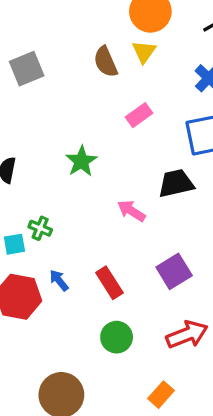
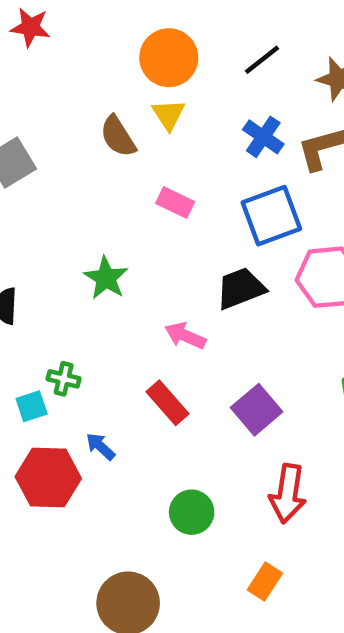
pink rectangle: (139, 115) -> (175, 202), turned 70
red rectangle: (109, 283) -> (168, 403), moved
red arrow: (187, 335) -> (288, 494), turned 129

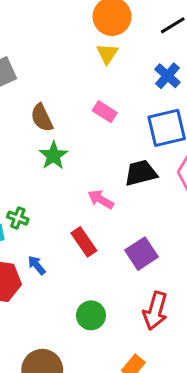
brown semicircle: (118, 136) -> (42, 118), moved

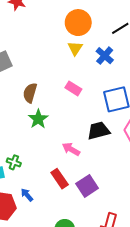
blue cross: (167, 76) -> (105, 56), moved
brown semicircle: (42, 118) -> (30, 93), turned 42
purple square: (142, 254) -> (87, 186), moved

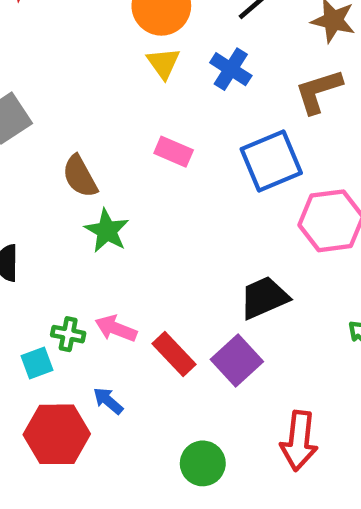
brown semicircle: (30, 93) -> (80, 176), turned -36
black trapezoid: (99, 131) -> (264, 298), moved
pink arrow: (71, 149) -> (116, 329), moved

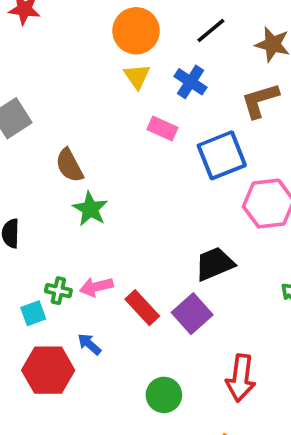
pink rectangle: (174, 152) -> (162, 129), moved
pink arrow: (116, 329) -> (96, 287), turned -36

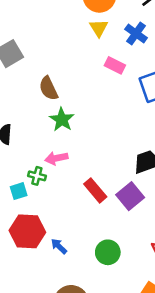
pink arrow: (96, 287) -> (56, 158), moved
blue arrow: (89, 344) -> (59, 246), moved

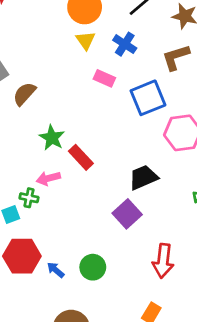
brown semicircle: (49, 88) -> (24, 94), moved, turned 70
red rectangle: (95, 190) -> (81, 157), moved
green circle: (108, 252) -> (93, 267), moved

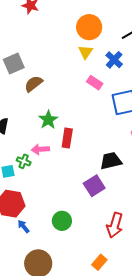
red rectangle: (81, 157) -> (67, 138), turned 42
blue arrow: (56, 270) -> (24, 226), moved

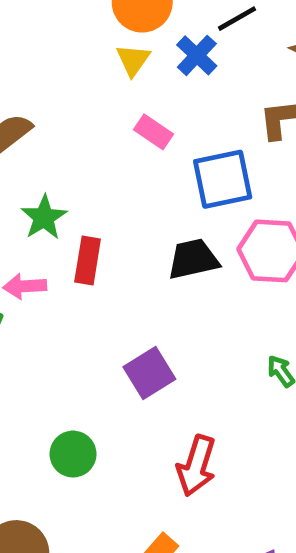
blue cross: (114, 60) -> (197, 55), moved
black trapezoid: (111, 161) -> (193, 259), moved

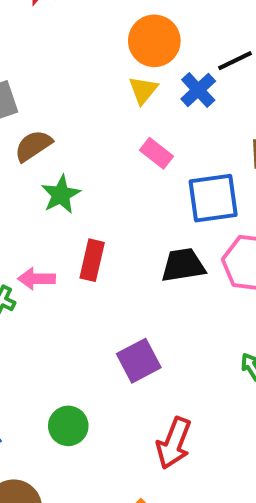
green star: (44, 217) -> (61, 195), moved

